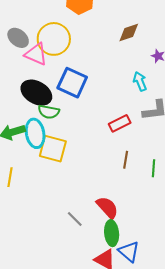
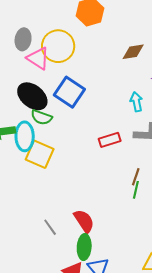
gray ellipse: (18, 38) -> (23, 39), turned 50
brown line: (126, 160) -> (136, 177), moved

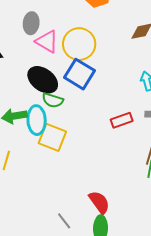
yellow circle: (58, 46) -> (79, 44), moved
gray line: (50, 227) -> (64, 221), moved

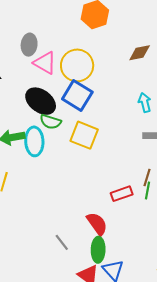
red rectangle: (122, 120) -> (122, 194), moved
yellow square: (52, 137) -> (84, 135), moved

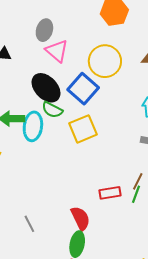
yellow circle: (77, 65) -> (105, 61), moved
yellow square: (84, 135) -> (83, 129), turned 36
gray line: (62, 242) -> (29, 224), moved

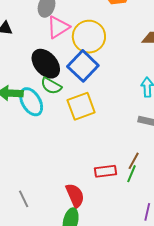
pink triangle: (57, 51) -> (58, 27), turned 45
yellow circle: (105, 61) -> (89, 37), moved
cyan ellipse: (33, 126) -> (31, 102), turned -40

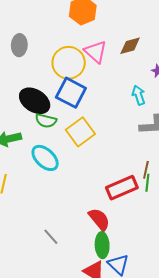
pink triangle: (58, 27) -> (95, 52), moved, turned -30
cyan ellipse: (31, 102) -> (45, 158), moved
red rectangle: (105, 171) -> (122, 188), size x1.4

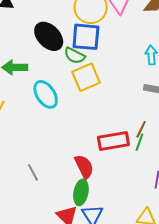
blue square: (71, 93) -> (86, 37), turned -36
green semicircle: (46, 121) -> (75, 56), moved

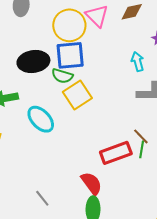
black ellipse: (49, 36) -> (33, 62), turned -44
brown line: (141, 129) -> (141, 136), turned -60

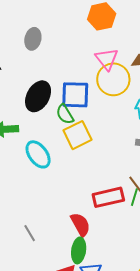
yellow circle: (69, 25) -> (113, 79), moved
black ellipse: (33, 62) -> (38, 96), turned -60
green semicircle: (62, 76) -> (65, 114), turned 35

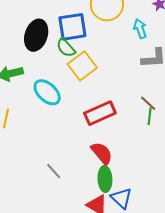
red rectangle: (108, 197) -> (100, 113), moved

